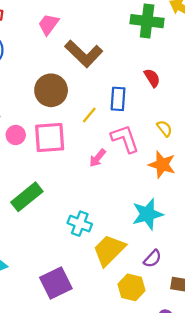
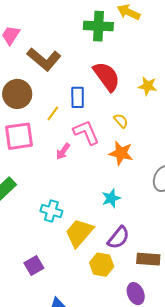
red semicircle: (152, 78) -> (107, 76), size x1.8
cyan star: (147, 214) -> (111, 198), size x0.7
purple semicircle: (153, 259) -> (119, 238), size x1.4
purple square: (56, 283) -> (34, 265), size x0.7

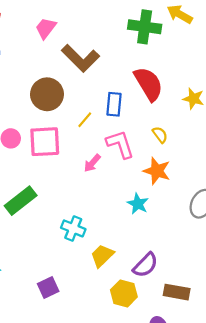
cyan star: (111, 198) -> (138, 204), moved, turned -30
yellow trapezoid: (79, 233) -> (102, 256), size x0.7

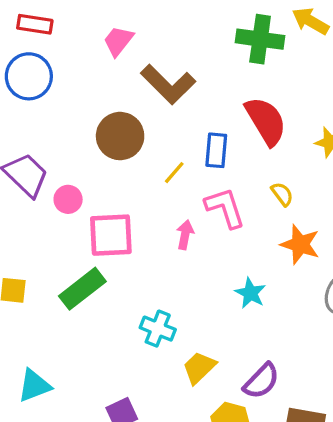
pink square: (45, 142) -> (111, 235), moved
pink arrow: (92, 163) -> (185, 235), turned 150
orange star: (157, 171) -> (300, 244), moved

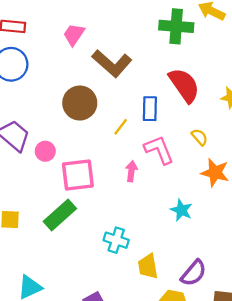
yellow trapezoid: (199, 368) -> (148, 266), turned -52

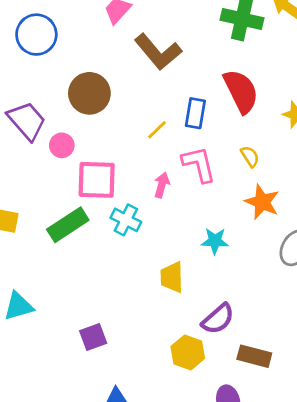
brown circle: (80, 103) -> (89, 93), moved
cyan star: (181, 210) -> (215, 241), turned -30
cyan cross: (116, 240) -> (126, 220), moved
yellow trapezoid: (148, 266) -> (172, 277), moved

